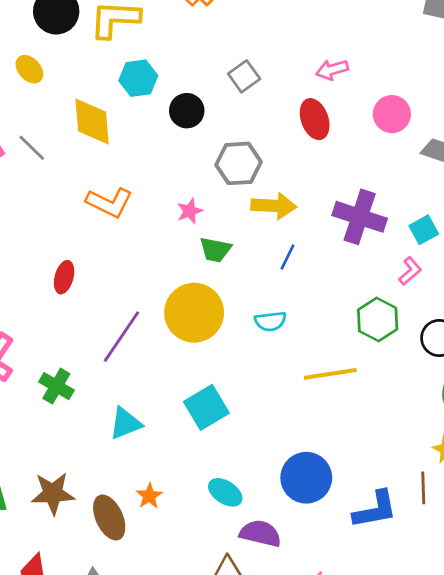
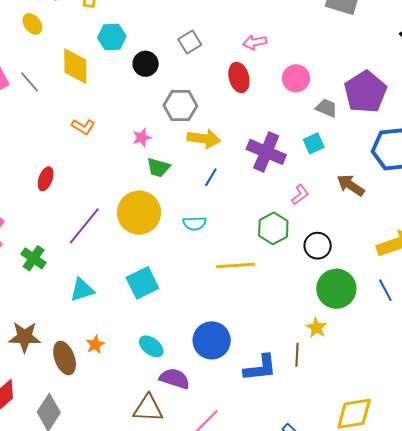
orange L-shape: (109, 203) -> (83, 127), size x0.7
cyan square: (424, 230) -> (314, 143), moved

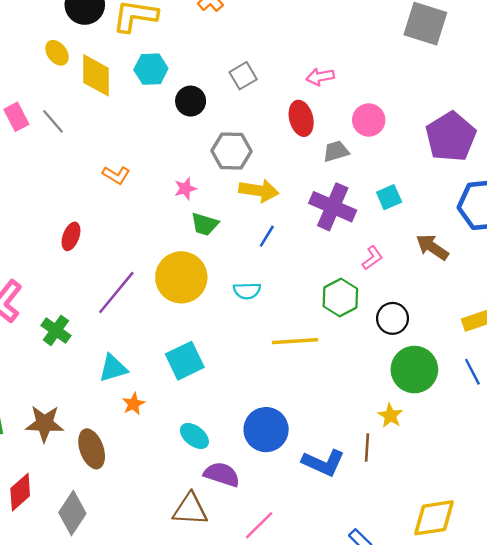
yellow diamond: (75, 66) -> (96, 75), moved
gray trapezoid: (327, 108) -> (336, 151), moved, turned -40
orange star: (95, 345) -> (133, 404), moved
blue L-shape: (260, 368) -> (323, 463), turned 30

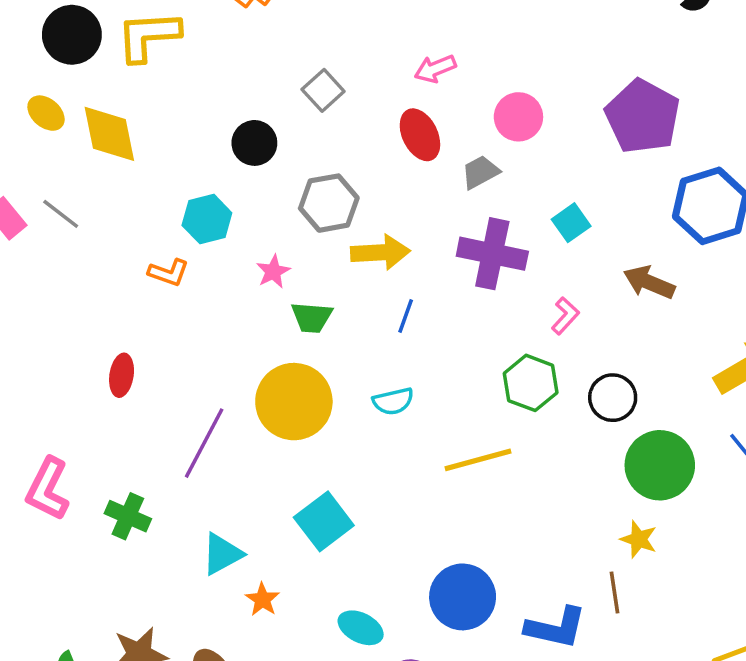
cyan hexagon: (151, 69) -> (207, 219), moved

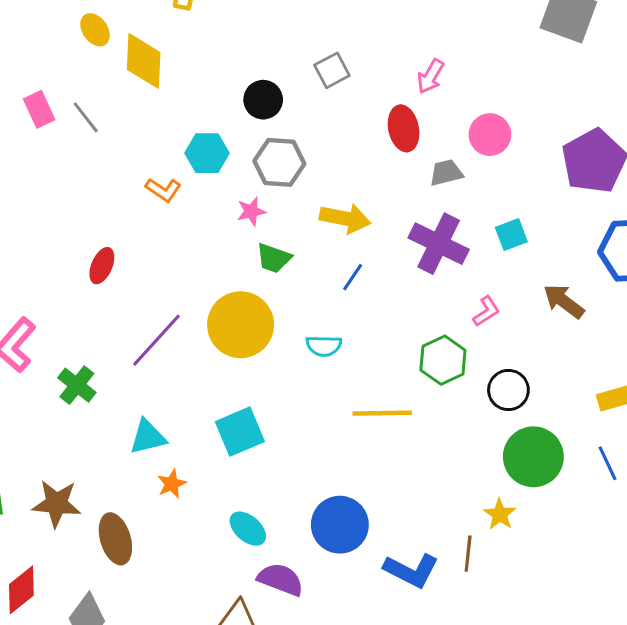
pink arrow: (435, 69) -> (431, 76), turned -52
gray hexagon: (329, 203) -> (279, 162), moved

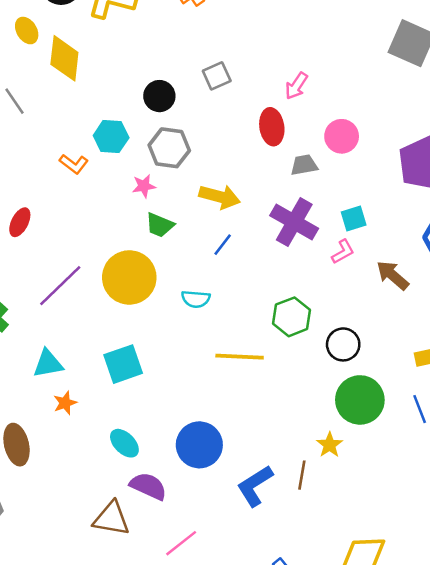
pink L-shape: (486, 311) -> (343, 252), moved
blue L-shape: (411, 570) -> (255, 486), turned 117

